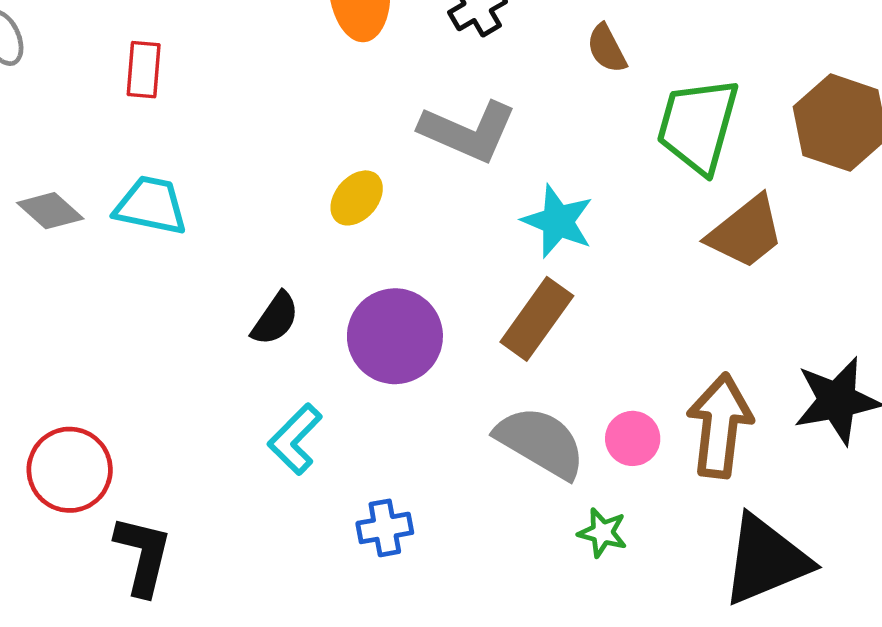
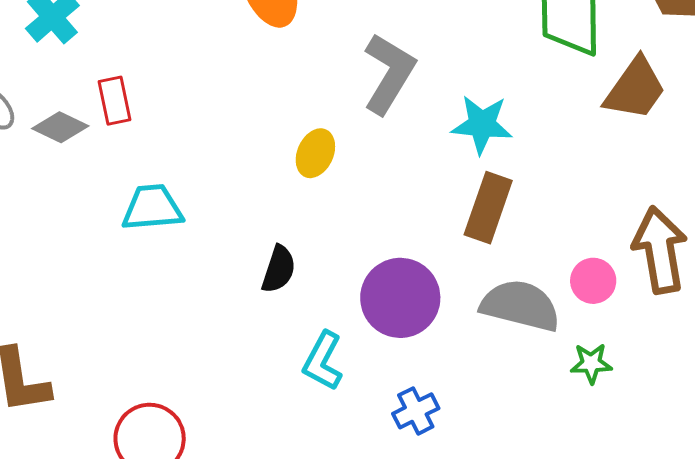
gray L-shape: (468, 131) -> (389, 74), turned -66
gray diamond: (50, 211) -> (60, 127), moved
purple circle: (395, 336) -> (400, 298), moved

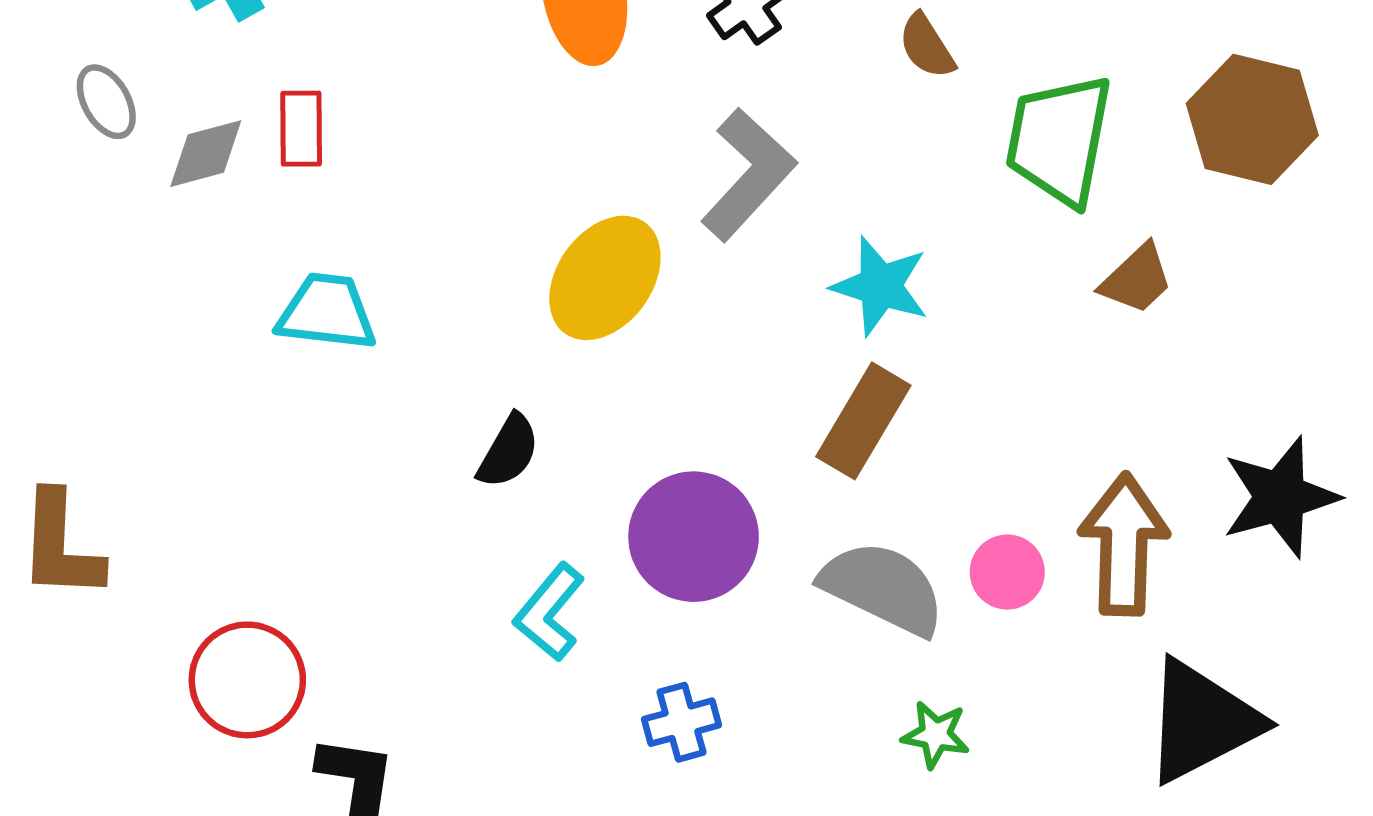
brown trapezoid: (635, 89) -> (1137, 279), size x0.7
gray diamond: (60, 127) -> (206, 154), turned -52
yellow ellipse: (315, 153) -> (605, 278), size x1.6
green star: (591, 363) -> (936, 735), moved

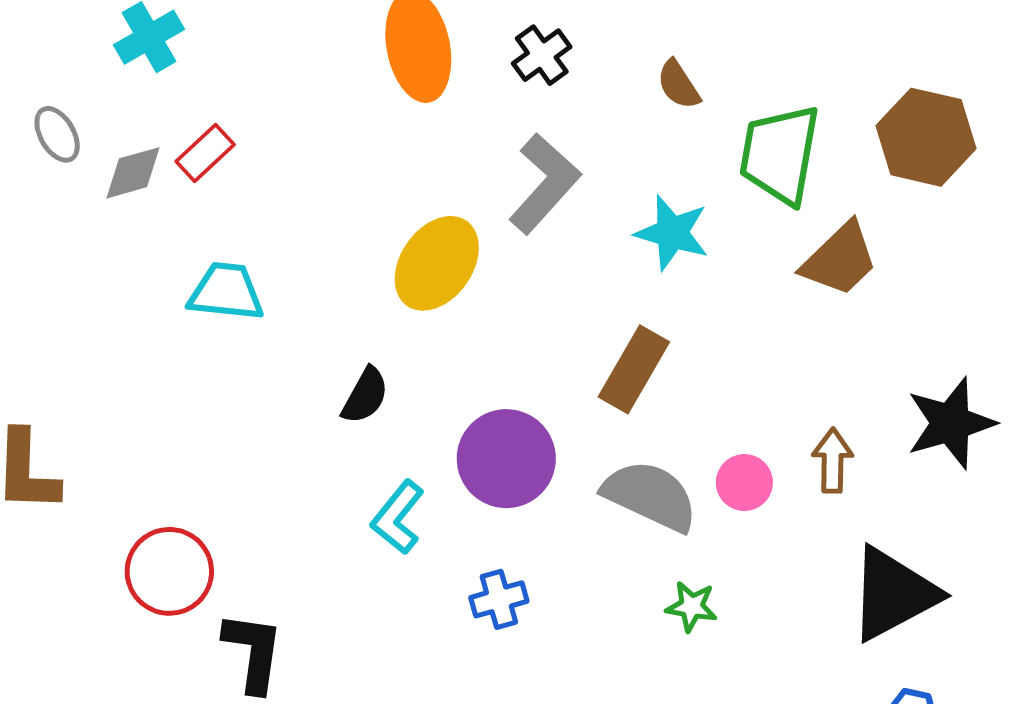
red rectangle: (301, 129) -> (205, 153), turned 48
brown trapezoid: (1137, 279) -> (840, 259), size x1.4
cyan star: (880, 286) -> (672, 233), moved
brown arrow: (1124, 545) -> (833, 461), size x0.6

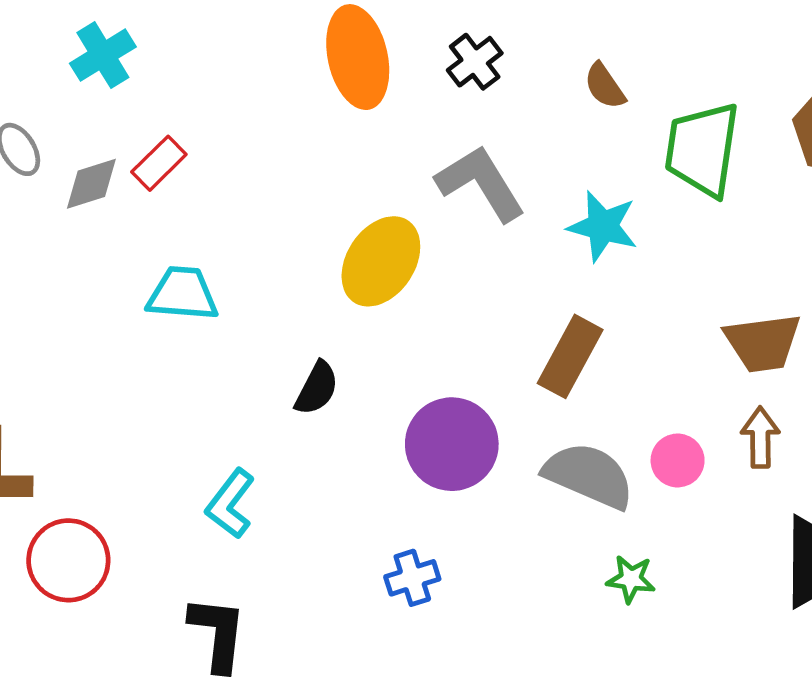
gray L-shape: (544, 184) -> (481, 183), turned -72
brown trapezoid: (840, 259) -> (763, 343), moved, turned 38
cyan L-shape: (398, 517) -> (230, 504), moved
red circle: (169, 571) -> (68, 560), moved
blue cross: (499, 599) -> (412, 578), moved

